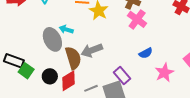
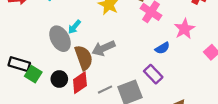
cyan arrow: (66, 29) -> (74, 27), turned -64
pink star: (164, 73) -> (184, 29), moved
purple rectangle: (122, 76) -> (153, 74), moved

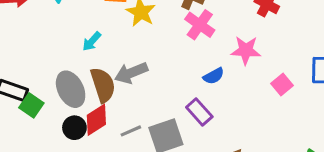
pink star: (184, 29) -> (246, 50), turned 30
gray ellipse: (60, 39) -> (71, 89), moved
black circle: (59, 79) -> (74, 128), moved

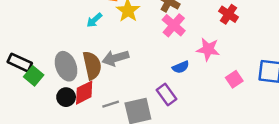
cyan arrow: (92, 41) -> (94, 20), moved

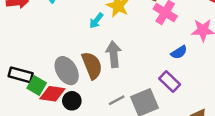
cyan arrow: (94, 20) -> (96, 21), moved
gray arrow: (115, 58) -> (114, 54), turned 110
red diamond: (84, 93) -> (52, 94), moved, turned 45

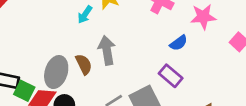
brown semicircle: (92, 65) -> (84, 64), size x0.7
gray ellipse: (67, 71) -> (56, 72), turned 52

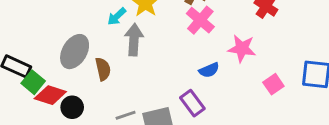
gray arrow: (107, 50) -> (134, 40), moved
gray ellipse: (56, 72) -> (75, 52), moved

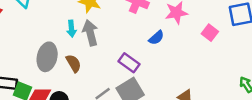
cyan arrow: (117, 16) -> (71, 29), moved, turned -35
purple rectangle: (192, 103) -> (129, 63), moved

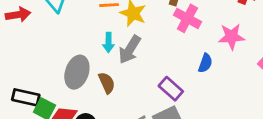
gray arrow: (90, 33) -> (130, 50), turned -140
blue semicircle: (156, 38) -> (205, 63), turned -35

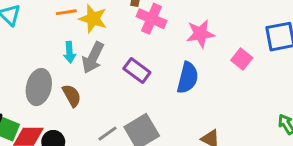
blue semicircle: (205, 63) -> (188, 78), moved, size x1.5
purple rectangle: (171, 89) -> (137, 71), moved

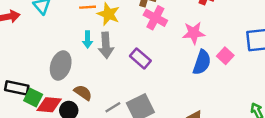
gray arrow: (93, 58) -> (106, 45), turned -35
blue semicircle: (188, 78) -> (202, 62), moved
brown semicircle: (72, 96) -> (83, 93), moved, turned -30

